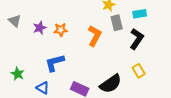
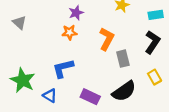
gray rectangle: (117, 23) -> (123, 59), moved
purple star: (40, 28) -> (76, 13), moved
green star: (18, 74) -> (23, 80), size x1.6

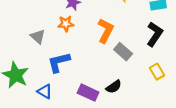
gray triangle: (19, 23) -> (38, 36), moved
gray rectangle: (123, 59) -> (123, 52), turned -35
black semicircle: (124, 91) -> (114, 87), moved, size x0.6

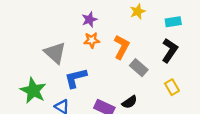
orange star: (66, 24) -> (92, 40), moved
gray triangle: (38, 36) -> (55, 53), size x1.5

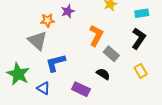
orange star: (92, 40) -> (48, 20), moved
black semicircle: (130, 102) -> (103, 74), moved, turned -112

